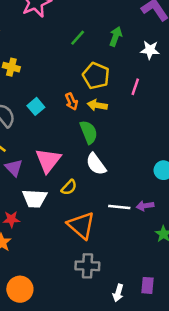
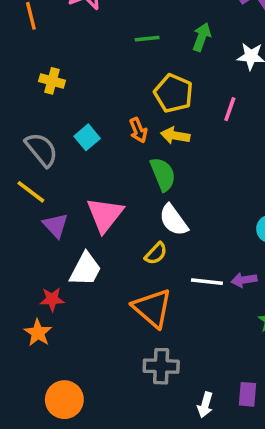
green line: (78, 38) -> (147, 39), turned 42
yellow semicircle: (69, 187) -> (156, 253), moved
white trapezoid: (35, 198) -> (85, 269), turned -65

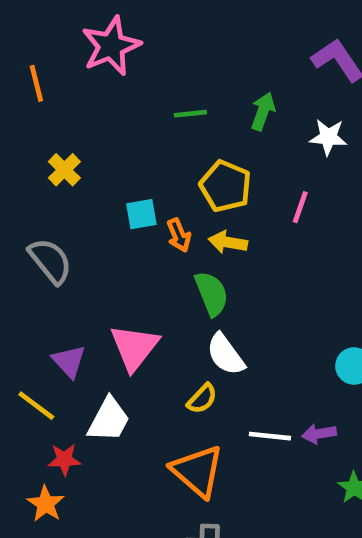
yellow cross: (52, 81) -> (64, 170), turned 30
cyan square: (87, 137) -> (141, 214), moved, turned 30
yellow line: (31, 192) -> (36, 406), moved

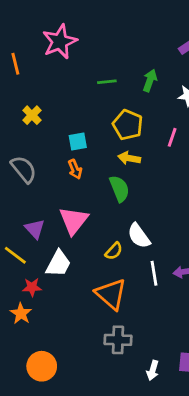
orange arrow: (179, 235) -> (75, 169), moved
white semicircle: (226, 354) -> (139, 236), moved
white line: (270, 436) -> (154, 273), turned 75

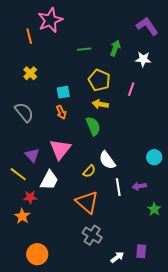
orange line: (15, 64) -> (29, 36), moved
gray cross: (118, 340) -> (92, 235), turned 30
white arrow: (153, 370) -> (117, 257), turned -144

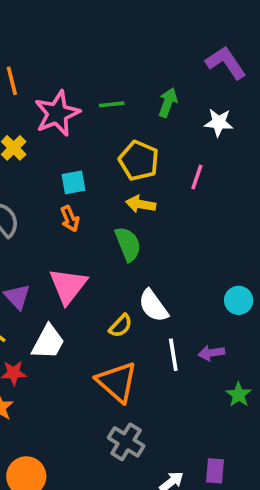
pink star: (50, 20) -> (57, 113), moved

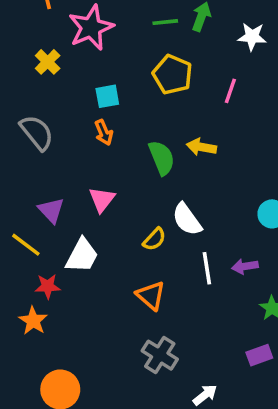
green line: (112, 104) -> (165, 22), moved
yellow arrow: (141, 204) -> (201, 147), moved
pink triangle: (68, 286) -> (102, 199), size x0.7
orange triangle: (117, 382) -> (151, 295), size x0.7
purple rectangle: (215, 471) -> (259, 355), moved, turned 65

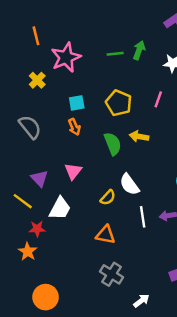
yellow pentagon: (172, 75) -> (119, 103), moved
orange triangle: (151, 295) -> (105, 235), turned -30

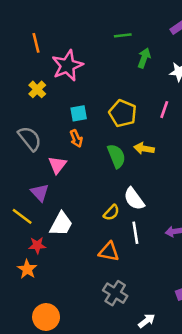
green line: (115, 54) -> (123, 35), moved
pink triangle: (73, 171) -> (57, 165), moved
white line: (143, 217) -> (135, 233), moved

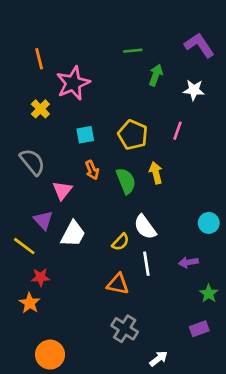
orange arrow: (76, 138) -> (92, 170), moved
yellow arrow: (144, 149) -> (156, 173), turned 66
white trapezoid: (61, 224) -> (73, 234), moved

